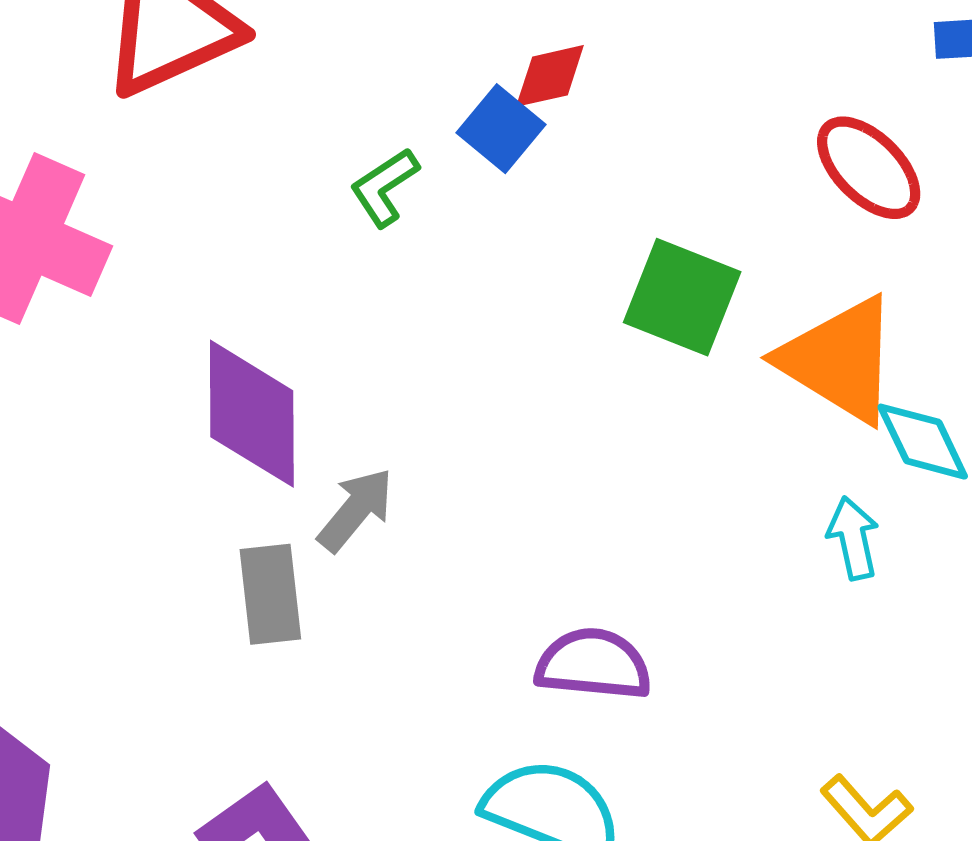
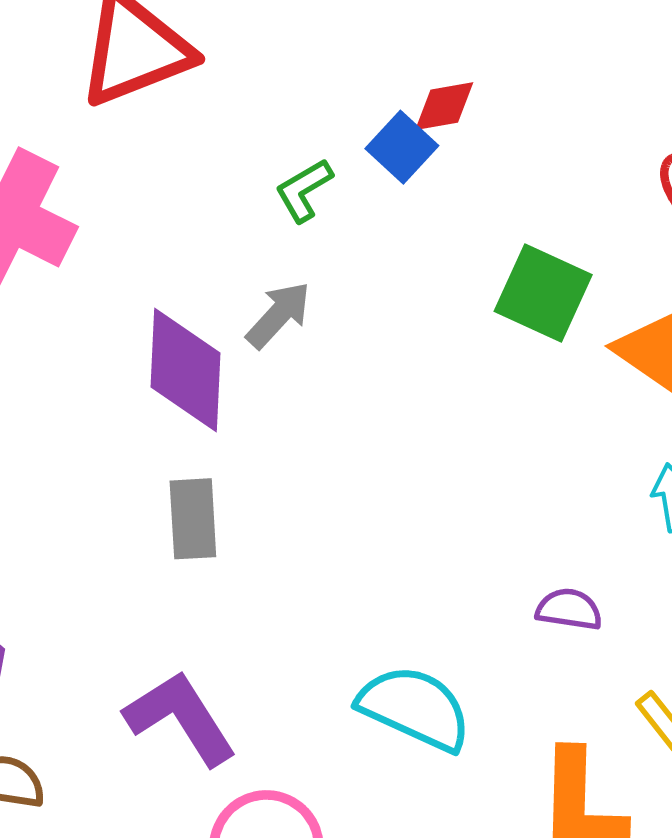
gray arrow: (356, 510) -> (279, 315), moved
purple semicircle: (593, 664) -> (569, 609), moved, size x0.7

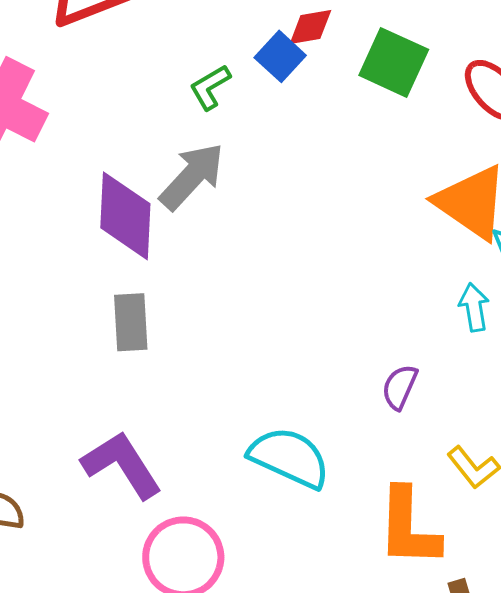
green square: (543, 293) -> (394, 62), moved
gray arrow: (279, 315) -> (192, 176), size x1.4
purple semicircle: (569, 609) -> (400, 387), turned -75

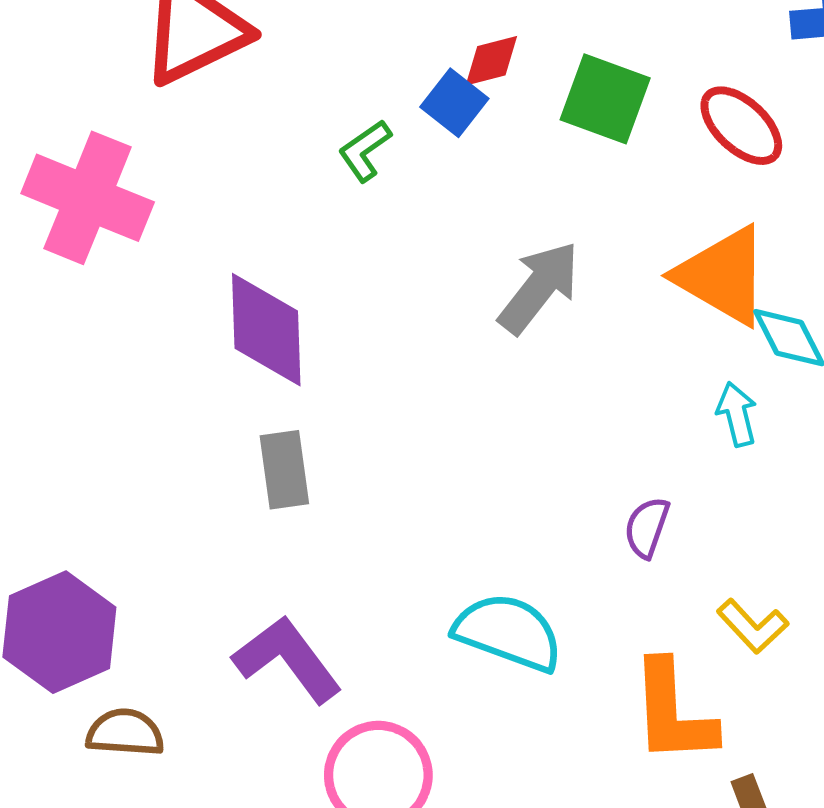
gray arrow: (192, 176) -> (539, 287), moved

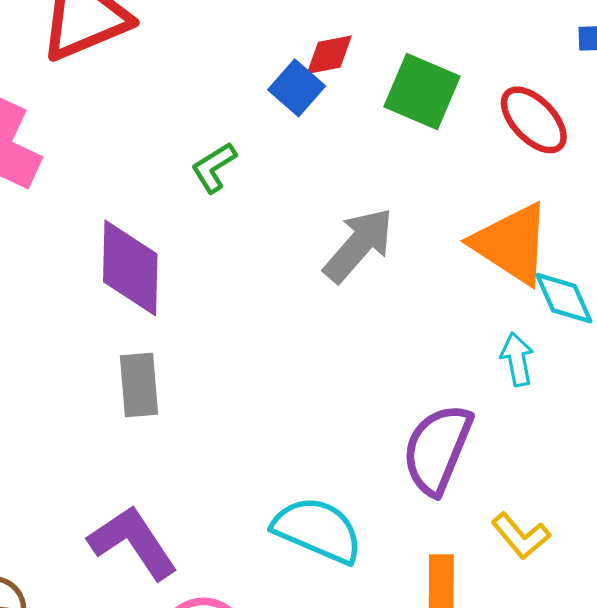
green L-shape: (365, 151) -> (214, 167), moved
purple semicircle: (647, 527) -> (437, 449), size x1.8

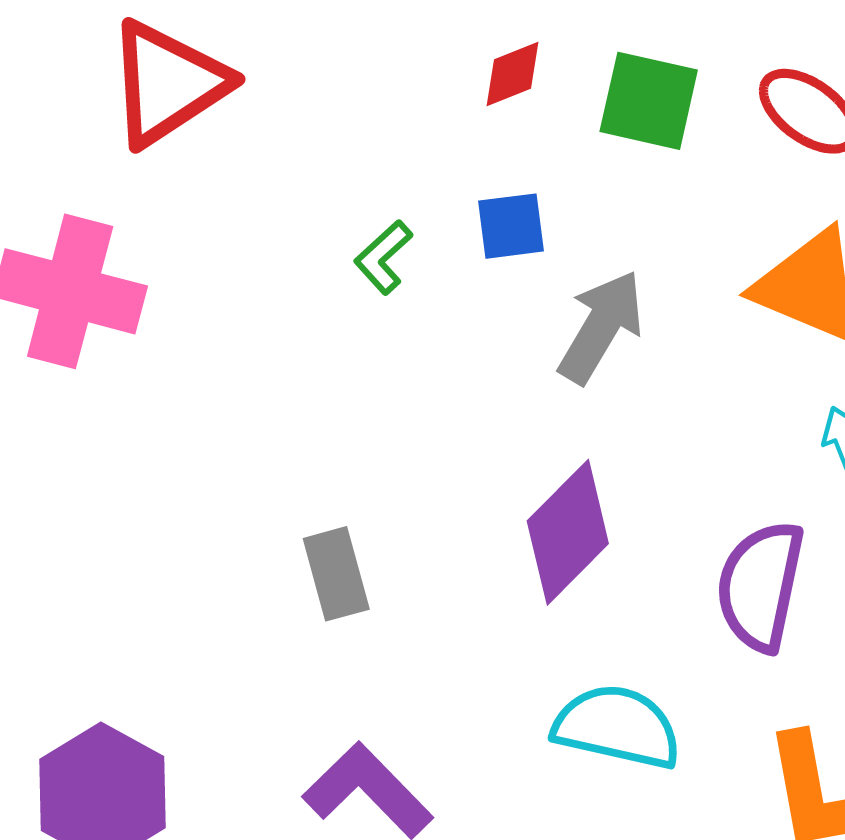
blue square: (297, 88) -> (511, 226), moved, turned -38
purple diamond: (130, 268) -> (568, 532), moved, turned 54

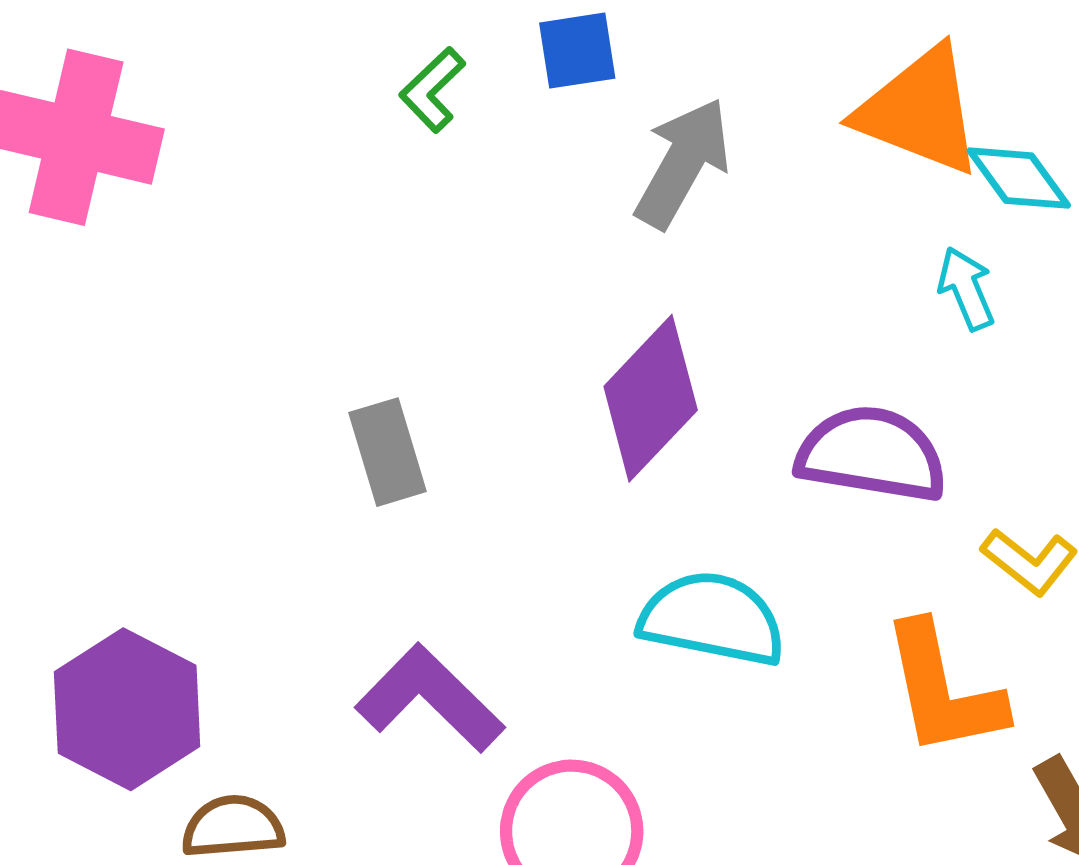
purple semicircle: (760, 586) -> (872, 454), turned 89

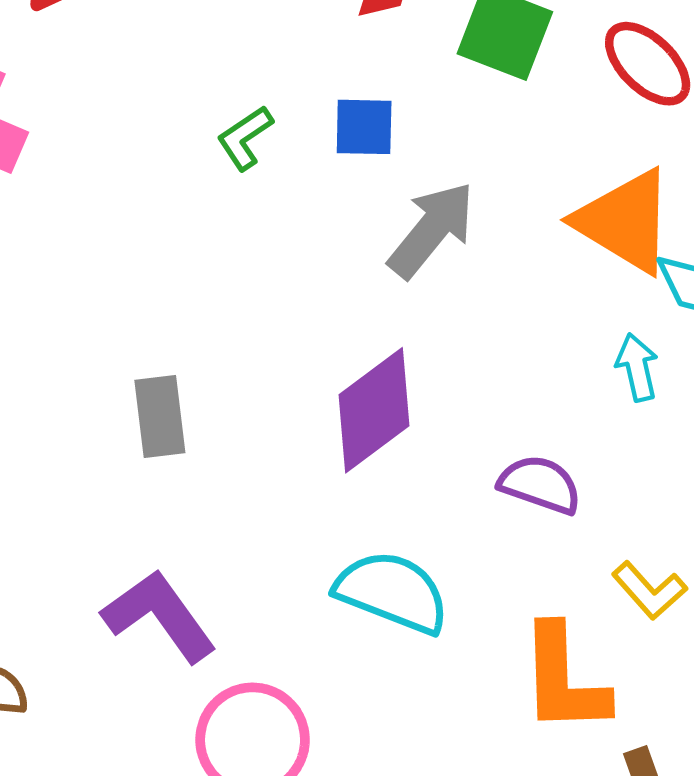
purple semicircle: (872, 454) -> (540, 484), size x0.7

